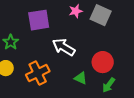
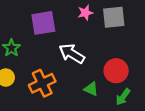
gray square: (101, 15) -> (114, 17), turned -30

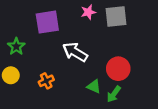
orange cross: (42, 83) -> (46, 81), size x0.6
green arrow: (123, 97) -> (114, 94), moved

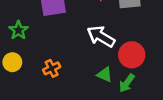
white arrow: (75, 52) -> (101, 36), moved

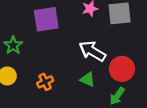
green triangle: (105, 75) -> (88, 80), moved

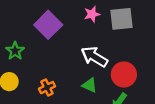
purple square: (46, 19) -> (48, 25), turned -36

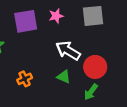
pink star: (92, 14) -> (56, 16), moved
purple square: (48, 25) -> (26, 21), turned 35

